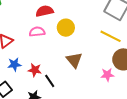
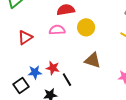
brown triangle: (74, 60) -> (93, 60), turned -36
blue star: (14, 64) -> (35, 72), moved

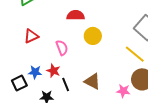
pink semicircle: (57, 30) -> (62, 48), moved, turned 63
brown triangle: (93, 60) -> (92, 81), moved

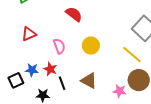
red semicircle: (76, 15) -> (74, 14), turned 36
yellow circle: (93, 36) -> (91, 46), moved

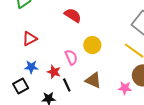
pink semicircle: (59, 46) -> (71, 57), moved
blue star: (32, 70) -> (31, 67), moved

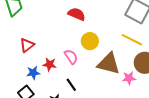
red semicircle: (73, 15) -> (77, 14), moved
red star: (54, 72) -> (50, 64), moved
brown triangle: (93, 80) -> (109, 64), moved, size x1.4

